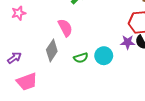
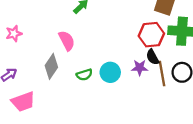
pink star: (19, 13) -> (14, 34), moved
purple star: (128, 42) -> (140, 68), moved

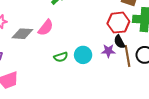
pink semicircle: (67, 41) -> (46, 28), turned 66
gray diamond: (51, 66) -> (22, 34), moved, turned 60

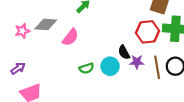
gray diamond: (22, 34) -> (46, 24), moved
black semicircle: (119, 42) -> (124, 52), moved

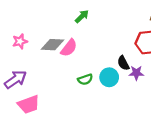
gray diamond: (46, 24) -> (53, 45), moved
purple arrow: (18, 68) -> (16, 79), size x1.5

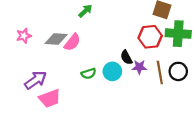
purple arrow: (16, 79) -> (36, 80), moved
pink trapezoid: (29, 104) -> (50, 98), moved

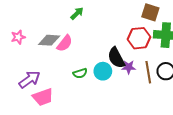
black semicircle: (126, 57) -> (116, 58), size x1.5

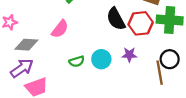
gray diamond: (49, 40) -> (26, 45), moved
black semicircle: (116, 58) -> (116, 19), moved
brown line: (148, 72) -> (160, 73), moved

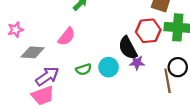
black semicircle: (116, 19) -> (128, 48), moved
purple arrow: (22, 68) -> (47, 76), moved

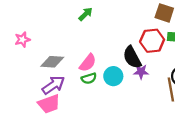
pink semicircle: (67, 37) -> (88, 63), moved
gray diamond: (33, 52) -> (52, 62), moved

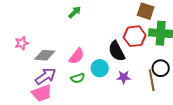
pink star: (22, 40) -> (22, 43), moved
purple star: (141, 72) -> (124, 77), moved
green semicircle: (89, 78) -> (78, 78), moved

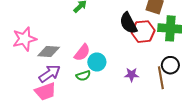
pink star: (22, 43) -> (24, 39), size x1.6
black semicircle: (117, 51) -> (128, 23), moved
cyan circle: (100, 68) -> (97, 62), moved

